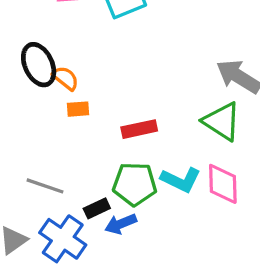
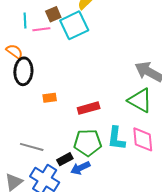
black ellipse: (39, 65) -> (23, 71), turned 32
orange semicircle: (66, 78) -> (14, 51), moved
cyan L-shape: (181, 180) -> (116, 138), turned 75

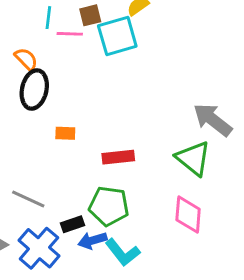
cyan L-shape: (116, 138) -> (123, 252), moved, turned -55

